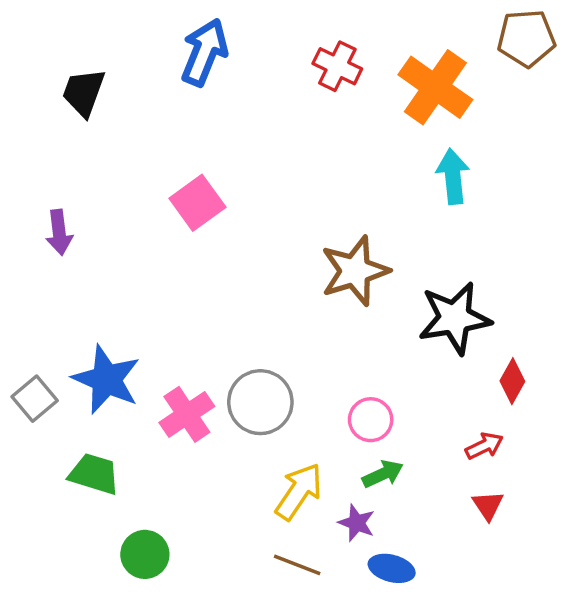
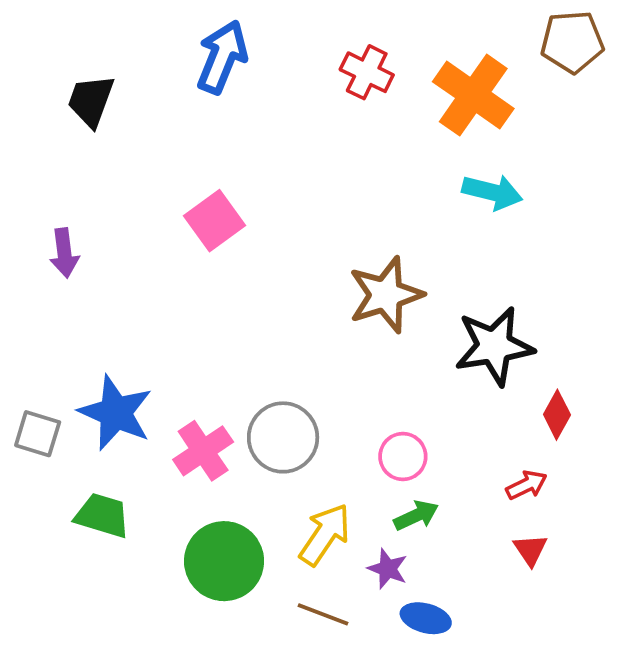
cyan arrow: (453, 176) -> (492, 192), turned 110
gray square: (35, 399) -> (38, 434), turned -33
green circle: (145, 554) -> (224, 561), moved, size x1.5

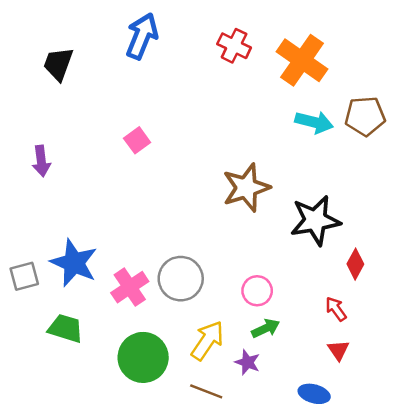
brown pentagon: (572, 42) -> (365, 116), moved
pink square: (215, 221) -> (137, 140), size x0.7
gray square: (38, 434) -> (24, 276), turned -32
red arrow: (527, 485) -> (336, 309), turned -100
blue ellipse: (426, 618) -> (314, 394), moved

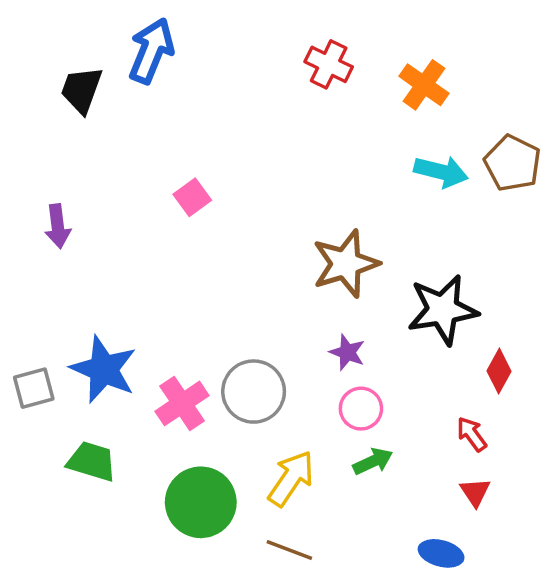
blue arrow: (142, 36) -> (151, 51), moved
orange cross: (302, 60) -> (424, 85), size x0.7
brown pentagon: (365, 116) -> (513, 163), turned 30
purple star: (247, 362) -> (347, 352), moved

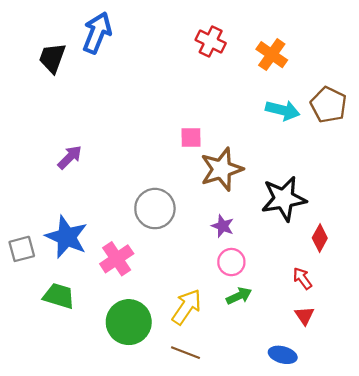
pink square: (192, 197) -> (191, 138), moved, turned 35
purple arrow: (58, 226) -> (70, 157), moved, turned -128
gray circle: (254, 392) -> (155, 209), moved

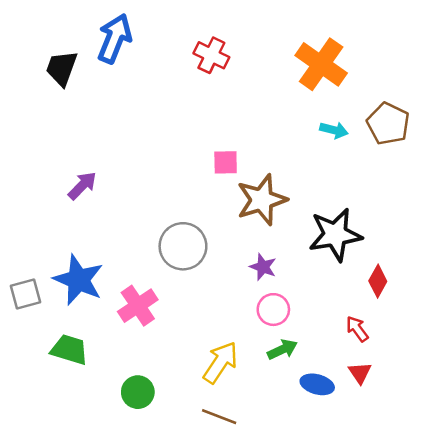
red cross: (211, 41) -> (211, 55), moved
orange cross: (272, 55) -> (321, 64), size x1.4
cyan arrow: (283, 110) -> (334, 130), size x0.7
green circle: (129, 322) -> (138, 392), moved, size x0.6
blue ellipse: (283, 355) -> (317, 384), moved

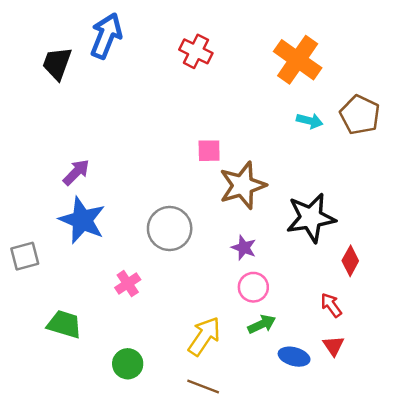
blue star: (78, 280) -> (82, 220), moved
gray square: (26, 294) -> (25, 256), moved
pink cross: (138, 306) -> (128, 284), size x0.7

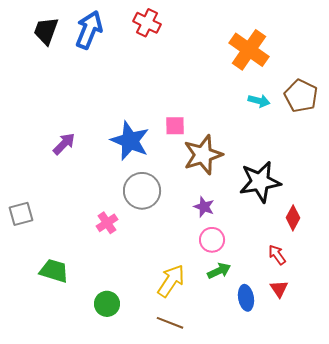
red cross: (196, 51) -> (147, 23), moved
black trapezoid: (57, 63) -> (46, 31), moved
blue star: (82, 220) -> (130, 141), moved
pink cross: (128, 284) -> (107, 223), moved
blue ellipse: (294, 357) -> (246, 298), turned 65

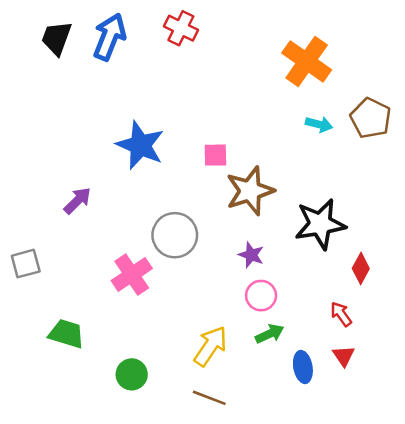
blue star: (130, 141) -> (140, 145), moved
purple arrow: (64, 144) -> (77, 201), moved
pink cross: (107, 223) -> (132, 275), size x1.5

